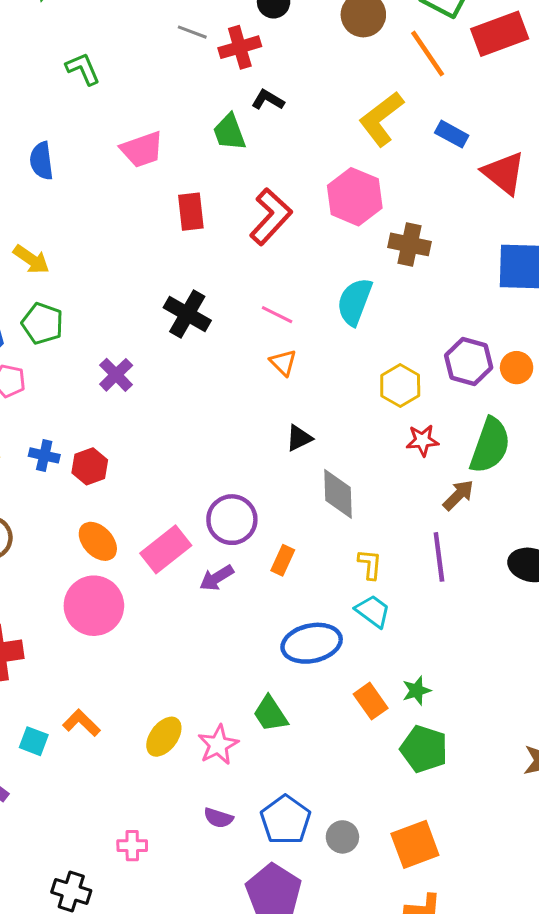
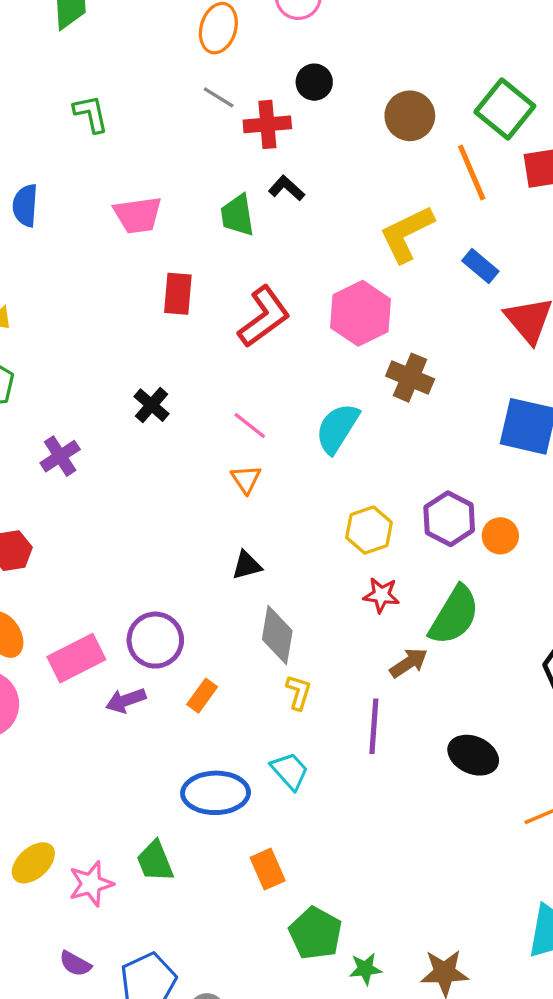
black cross: (187, 314) -> (151, 405), size x0.7
yellow L-shape: (370, 564) -> (299, 692), moved
green star: (416, 691) -> (365, 969), moved

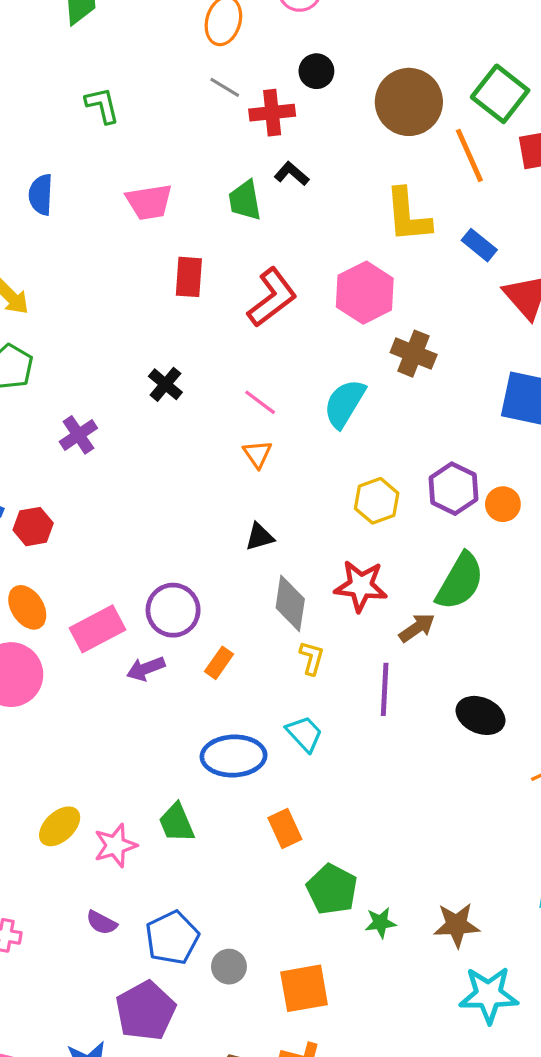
brown circle: (410, 116) -> (409, 102), size x1.4
yellow L-shape: (407, 234) -> (408, 215), turned -68
red star: (381, 595) -> (361, 586), moved, size x1.5

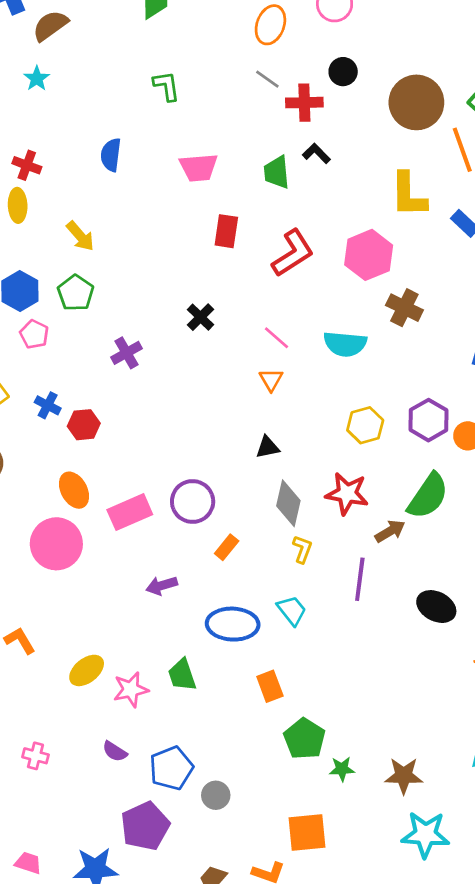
cyan semicircle: (344, 403) -> (345, 344), turned -120
purple arrow: (146, 669) -> (162, 586), moved
orange square: (304, 988) -> (307, 832), moved

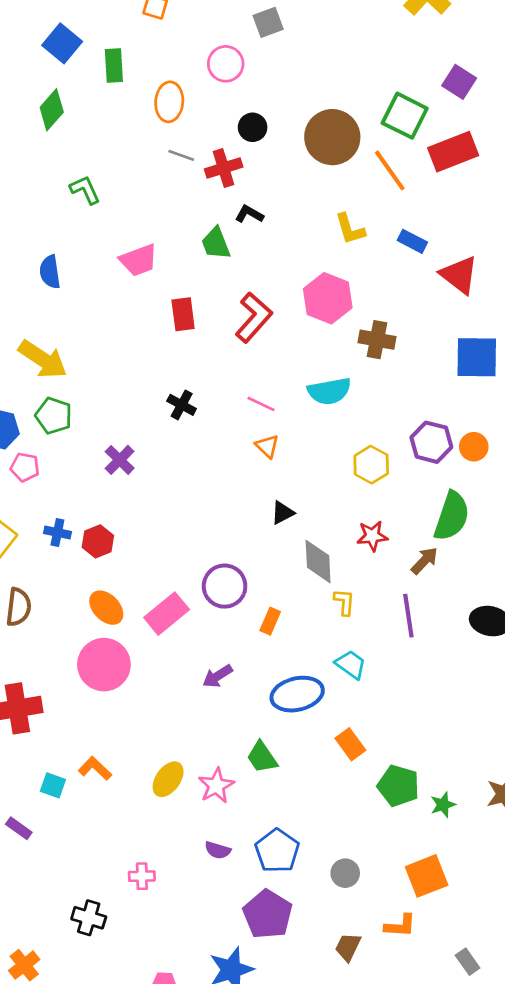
yellow L-shape: (408, 195) -> (350, 229), size x0.7
yellow arrow: (80, 236) -> (43, 359), size x1.5
red star: (347, 494) -> (372, 536), size x0.7
gray circle: (216, 795) -> (345, 873), moved

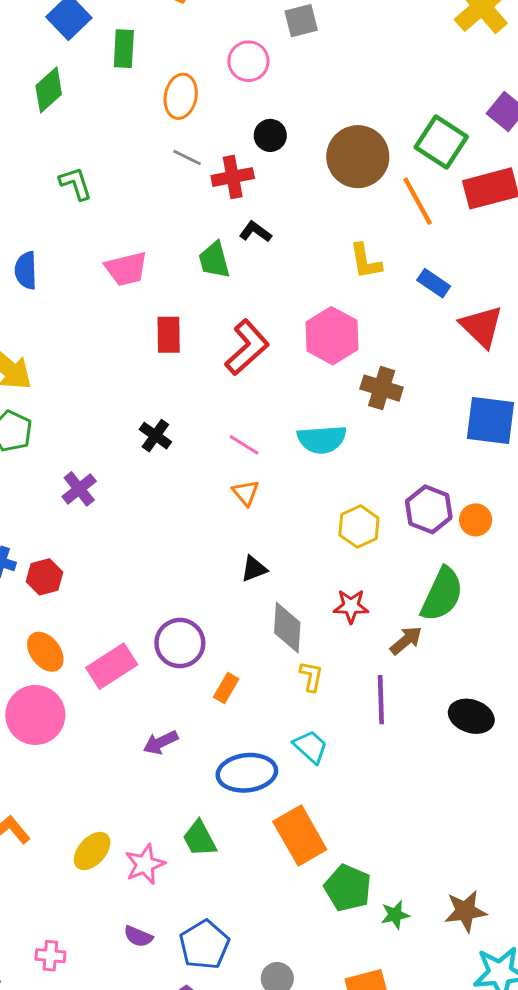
orange rectangle: (350, 744) -> (300, 835), size x1.6

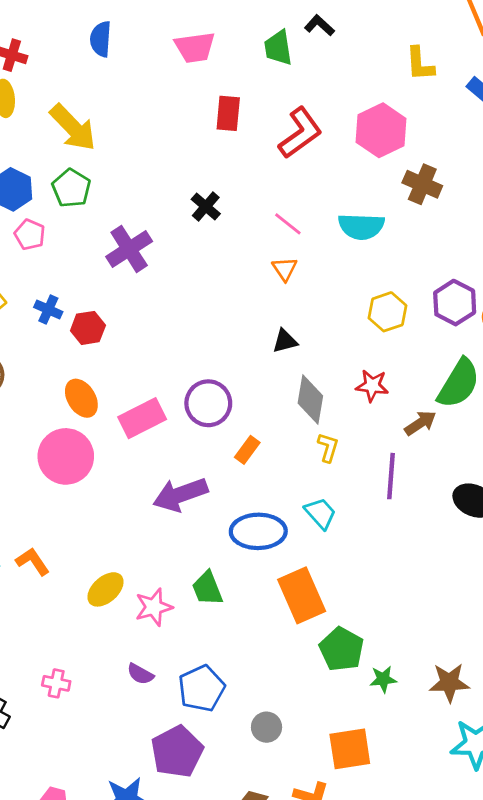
purple cross: (79, 489) -> (129, 249), size x1.4
purple arrow: (161, 742) -> (180, 495), size x1.6

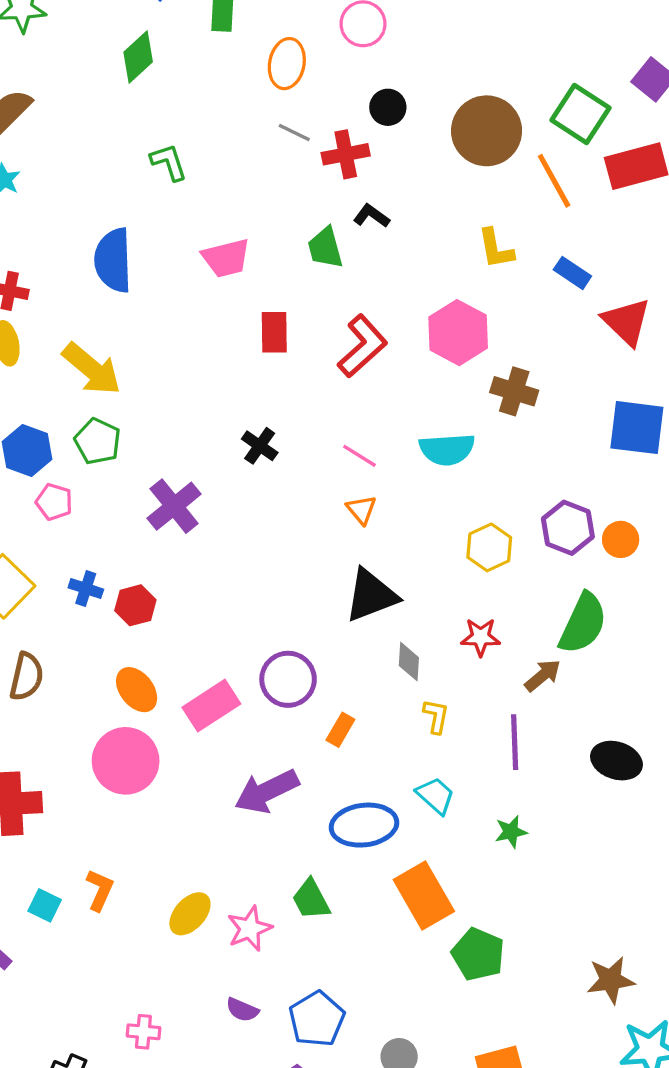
blue semicircle: (101, 39) -> (113, 260), size x1.5
black triangle: (285, 341) -> (371, 595), size x1.8
gray diamond: (310, 399) -> (409, 662), size x0.7
orange L-shape: (33, 561) -> (100, 890), turned 64
green star: (383, 679) -> (511, 832), moved

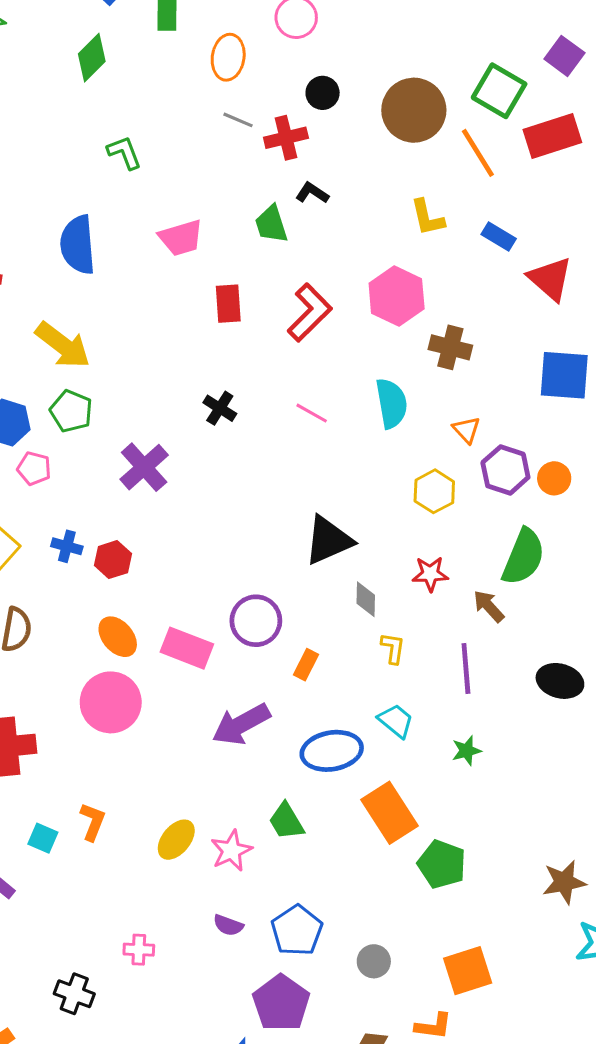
cyan semicircle: (447, 449) -> (391, 403), turned -93
orange triangle: (361, 510) -> (466, 430), moved
brown arrow: (543, 675) -> (489, 606), turned -90
pink rectangle: (211, 706) -> (187, 648), turned 57

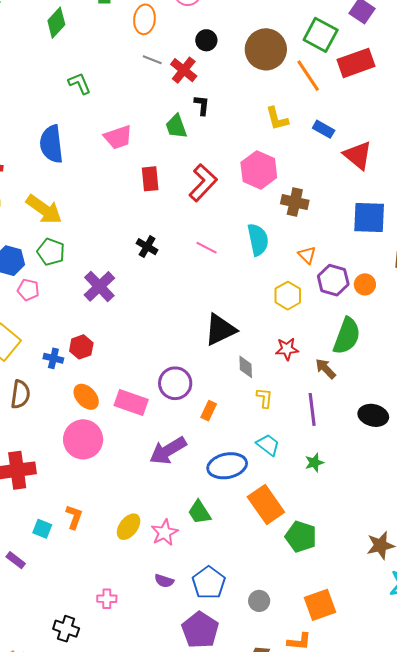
red cross: (286, 138) -> (184, 70), turned -36
black L-shape: (312, 193) -> (202, 105), turned 65
blue cross: (67, 546) -> (53, 358), moved

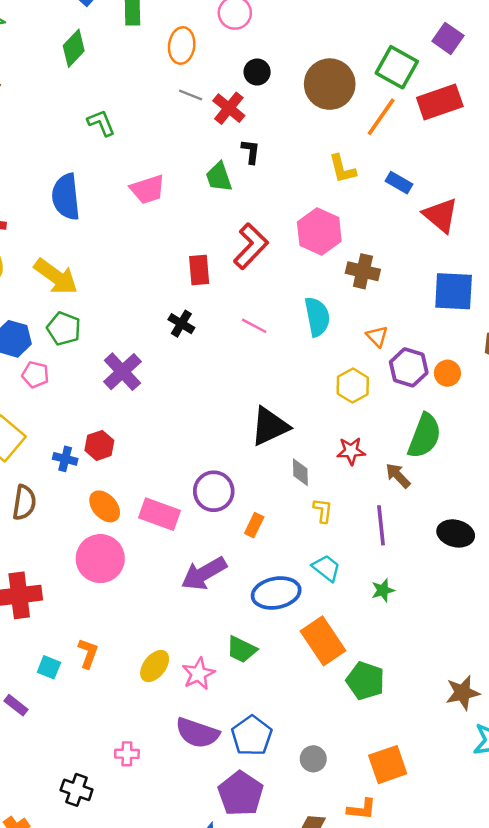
orange line: (308, 76) -> (381, 117), turned 68
red rectangle: (150, 179) -> (199, 270), moved
green trapezoid: (199, 512) -> (241, 650), turned -32
purple semicircle: (164, 581) -> (197, 733), size x1.8

